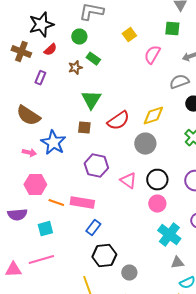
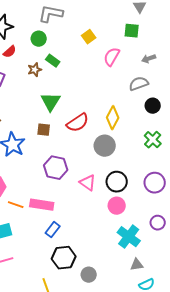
yellow diamond: (153, 116) -> (113, 118), turned -45

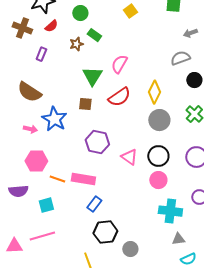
pink semicircle: (112, 57) -> (119, 64), moved
gray circle: (105, 146) -> (159, 120), moved
cyan cross: (129, 237) -> (170, 211), turned -30

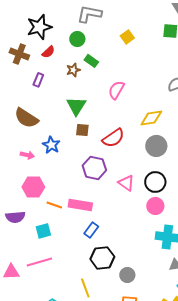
green triangle: (92, 76) -> (76, 106), moved
yellow diamond: (154, 92) -> (151, 118), turned 55
red semicircle: (119, 97) -> (113, 138), moved
blue star: (54, 119) -> (51, 145), size x0.7

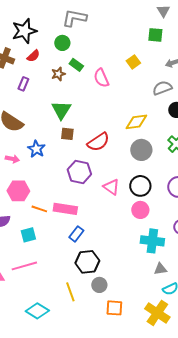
yellow square: (127, 37) -> (133, 62), moved
pink semicircle: (116, 90) -> (101, 78), moved, turned -54
gray circle: (127, 275) -> (99, 285), moved

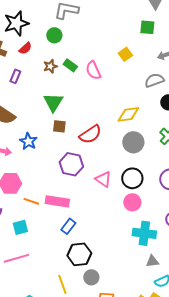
green rectangle: (76, 65) -> (70, 65), moved

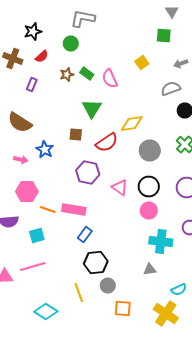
black star: (16, 23) -> (33, 32), size x0.7
green triangle: (53, 102) -> (92, 108), moved
yellow diamond: (128, 114) -> (132, 124), moved
gray triangle: (152, 261) -> (150, 270), moved

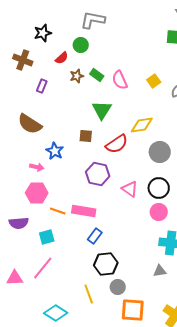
red semicircle: (42, 56) -> (62, 58), moved
yellow square: (142, 62) -> (154, 81), moved
pink arrow: (21, 160) -> (37, 167), moved
pink line: (33, 266) -> (43, 268), turned -35
orange square: (123, 308) -> (133, 310), size x1.4

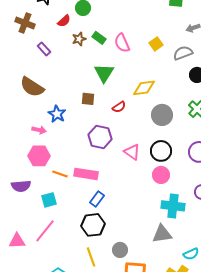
purple rectangle: (42, 86) -> (44, 49), turned -64
red semicircle: (117, 144) -> (119, 107), size x0.6
black hexagon: (106, 264) -> (93, 225), moved
gray triangle: (160, 271) -> (162, 234), size x1.5

